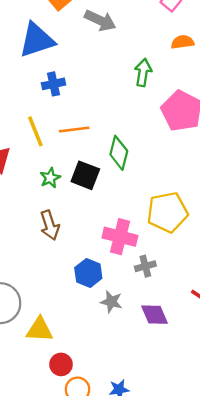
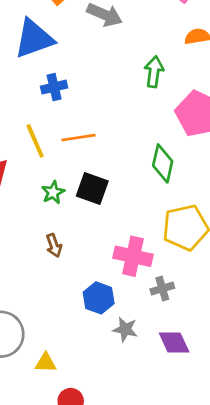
green diamond: (119, 153) -> (163, 163), moved
brown arrow: (50, 225) -> (54, 245), size x0.7
yellow triangle: (40, 330) -> (46, 363), size x0.7

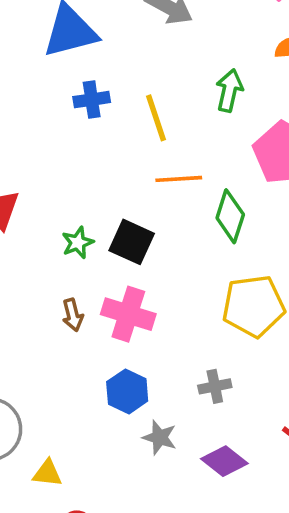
orange line: (78, 138) -> (179, 179), moved
yellow line: (35, 141) -> (156, 118), moved
pink cross: (133, 256) -> (128, 314), moved
purple diamond: (174, 343) -> (224, 461), turned -32

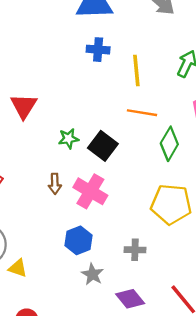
yellow triangle: (47, 473) -> (18, 268), moved

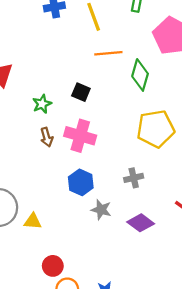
green star: (69, 139) -> (42, 104), moved
black square: (103, 146) -> (81, 92), size x0.7

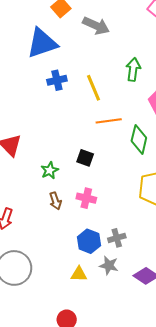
pink cross: (80, 136) -> (86, 198), size x0.7
gray cross: (134, 178) -> (117, 238), moved
yellow triangle: (33, 221) -> (79, 274), moved

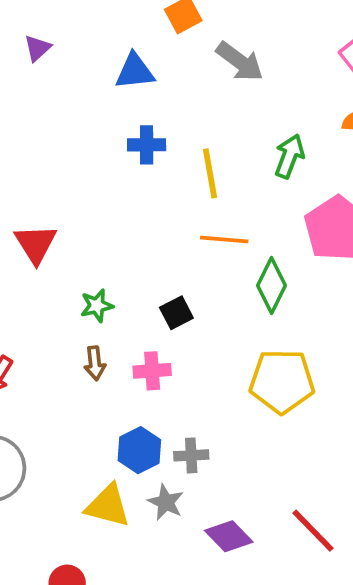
blue triangle: (42, 43) -> (135, 71), size x0.7
black square: (85, 158) -> (176, 313), moved, turned 30
pink cross: (86, 198) -> (152, 371), turned -30
yellow triangle: (79, 274) -> (108, 506), size x1.5

